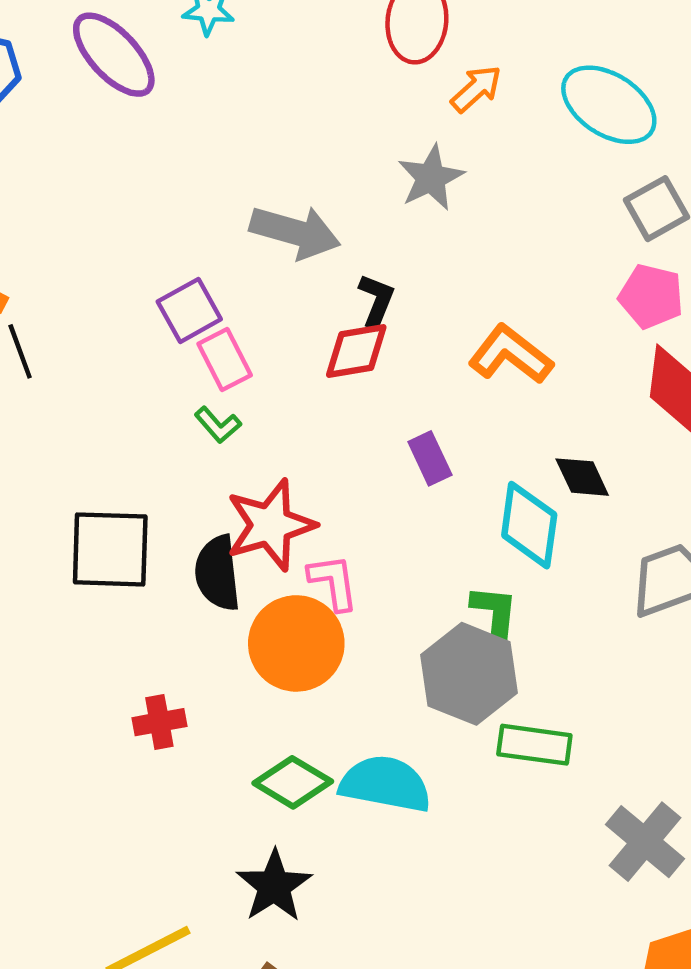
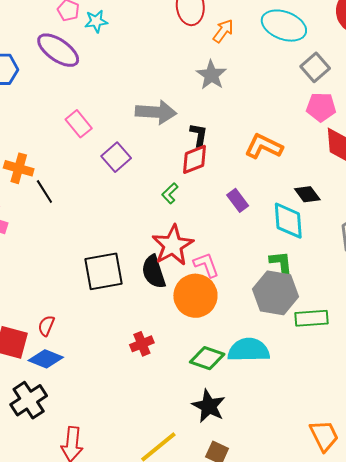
pink rectangle: (225, 359) -> (79, 124), moved
green L-shape: (218, 425) -> (170, 193), moved, turned 100

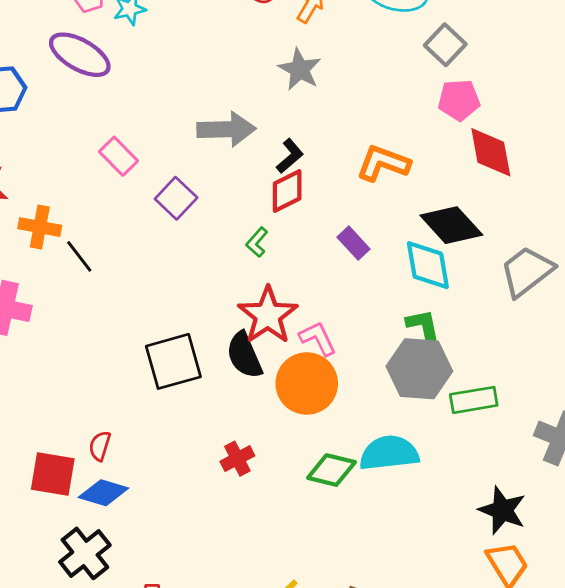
black L-shape: (199, 135) -> (290, 156), turned 45
black diamond: (307, 194) -> (451, 225), size x1.6
black star: (209, 406) -> (502, 510), moved

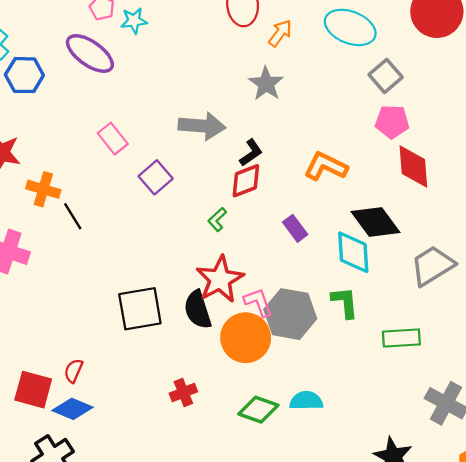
gray hexagon: (419, 369) -> (290, 314), moved
green rectangle: (474, 400) -> (401, 338), moved
cyan semicircle: (389, 453) -> (306, 401), size x0.7

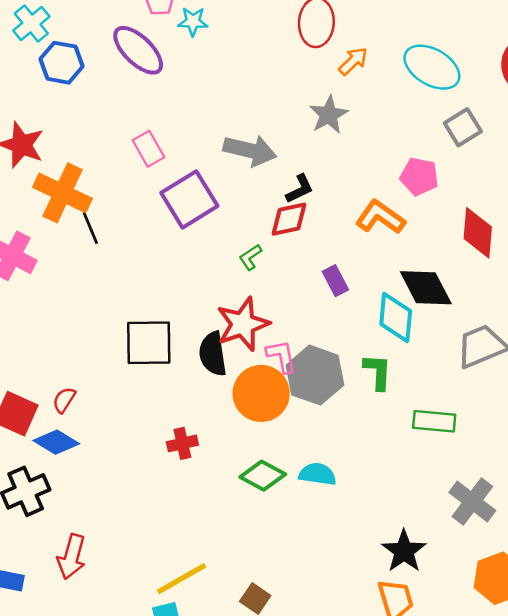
pink pentagon: (392, 122) -> (419, 177), moved
purple square: (156, 177) -> (189, 199), size x1.5
orange cross: (43, 189) -> (62, 193), size x1.5

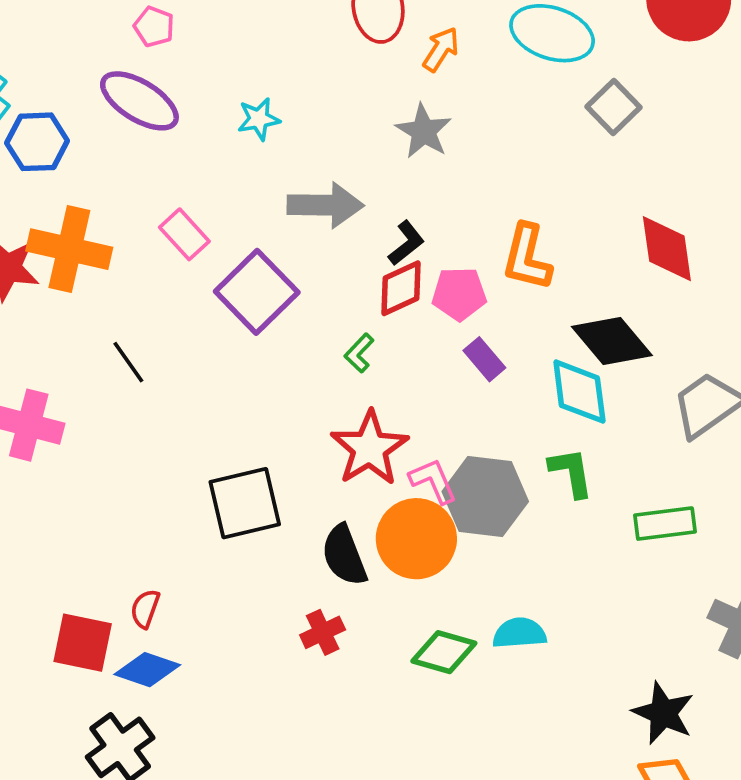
cyan star: (193, 22) -> (259, 119), moved
pink pentagon: (419, 177) -> (459, 294), moved
orange cross: (62, 193) -> (69, 249), moved
orange L-shape: (380, 217) -> (527, 257), turned -99
black semicircle: (213, 354) -> (344, 555), moved

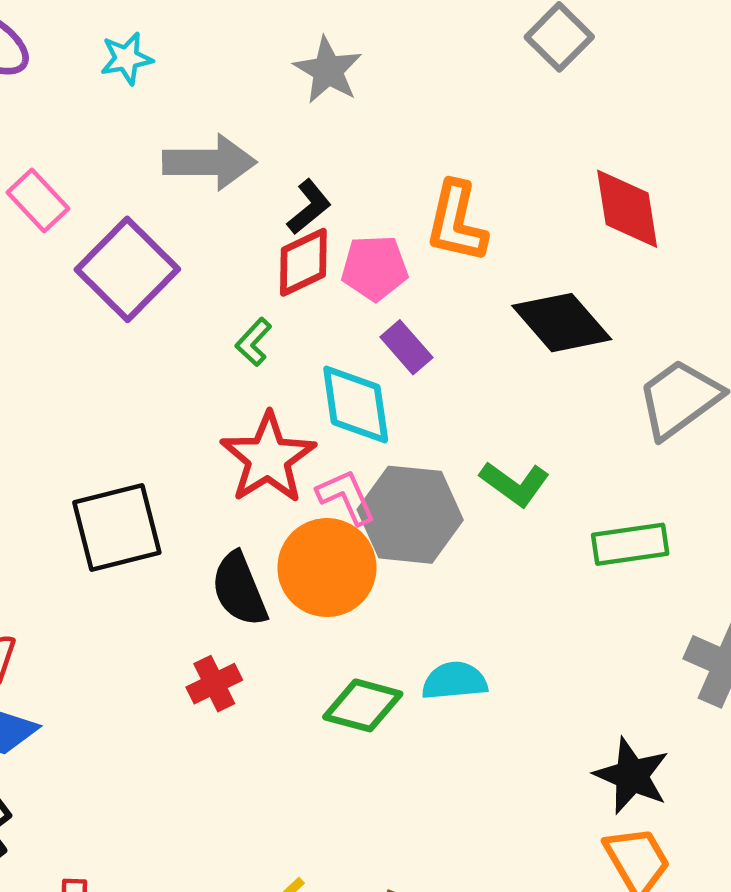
cyan diamond: (579, 392) -> (356, 405), moved
green L-shape: (571, 472) -> (515, 484), turned 136

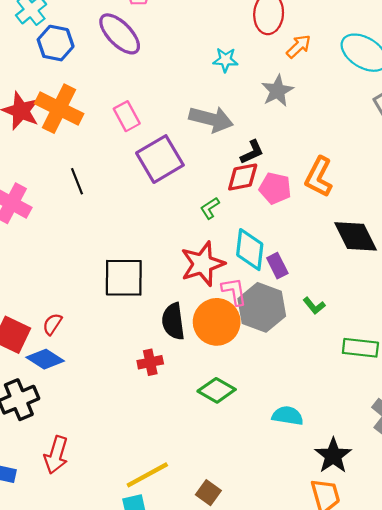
cyan star: (126, 58) -> (225, 60), moved
purple rectangle: (406, 347) -> (277, 266), moved
green L-shape: (515, 484) -> (314, 306), size x0.7
cyan semicircle: (455, 681) -> (288, 416), moved

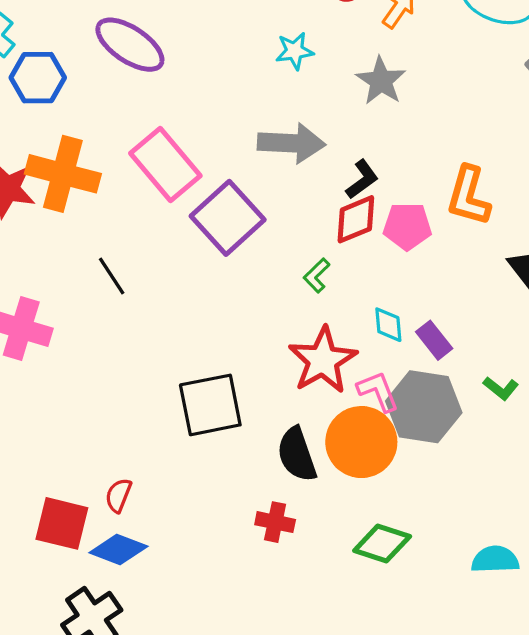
pink rectangle: (127, 116) -> (165, 164), size x1.6
cyan diamond: (250, 250) -> (388, 325), size x0.6
red cross: (150, 362) -> (275, 522), turned 35

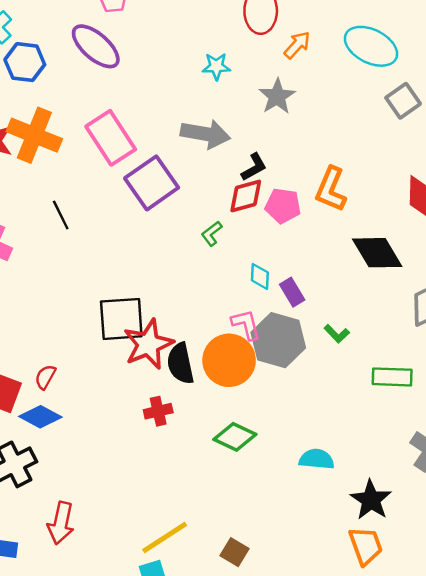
red star: (323, 360) -> (148, 344), moved
red cross: (275, 522) -> (158, 411), turned -32

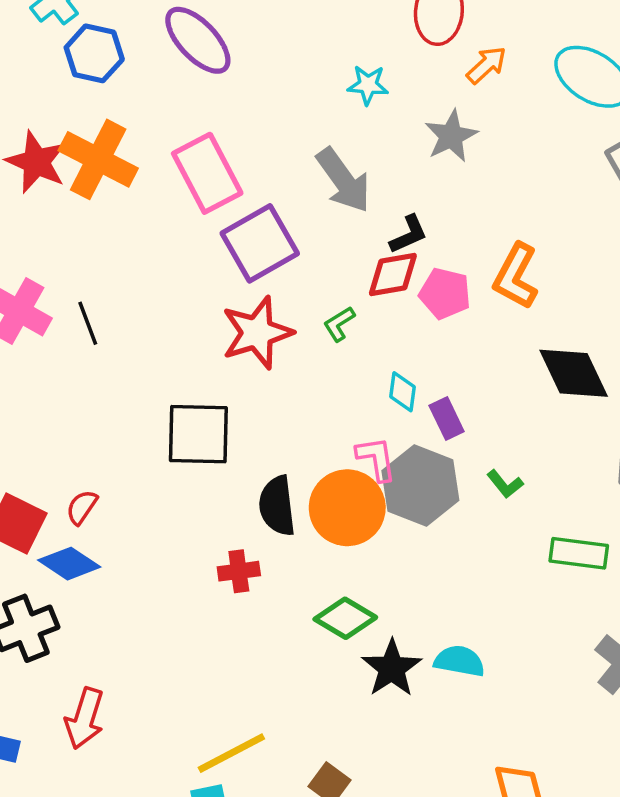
gray arrow: (205, 134) -> (343, 180), turned 39
black line: (61, 215) -> (88, 323), moved
red star: (148, 344) -> (257, 333), moved
black star: (371, 500) -> (392, 668), moved

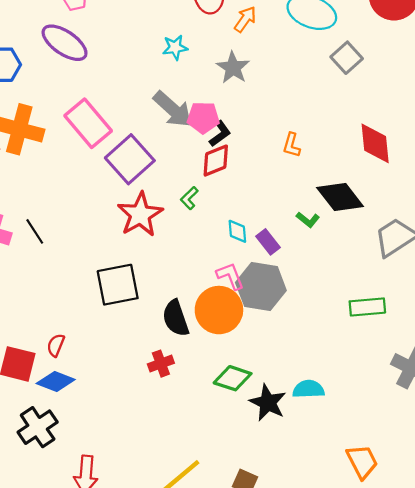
orange L-shape: (516, 276) -> (292, 145), size x0.6
pink pentagon: (445, 293) -> (203, 118), moved
green L-shape: (505, 484) -> (308, 220), moved

